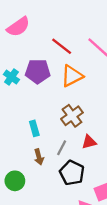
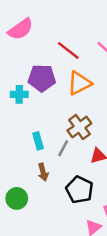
cyan cross: (11, 77) -> (19, 94), moved, turned -35
gray line: (62, 148) -> (63, 148), moved

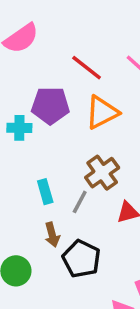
black pentagon: (79, 190) -> (81, 259), moved

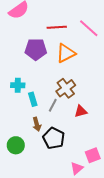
red line: (87, 68) -> (57, 27), turned -42
cyan cross: (19, 128) -> (18, 85), moved

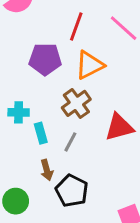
red line: (57, 27) -> (76, 27), turned -66
brown cross: (66, 88) -> (76, 103), moved
red triangle: (81, 111) -> (119, 127), moved, size x1.5

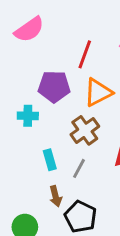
cyan cross: (19, 112) -> (28, 116), moved

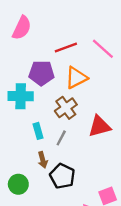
pink semicircle: (29, 29) -> (22, 28), turned -30
red line: (85, 54) -> (66, 48), turned 50
cyan cross: (28, 116) -> (21, 96), size x1.5

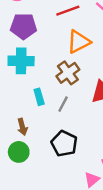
purple pentagon: (41, 73) -> (24, 26), moved
brown arrow: (43, 160) -> (22, 127), moved

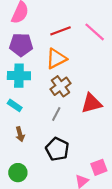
orange triangle: (79, 42) -> (56, 59), moved
cyan rectangle: (39, 97) -> (15, 105), moved, turned -40
green circle: (19, 152) -> (18, 173), moved

